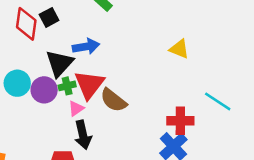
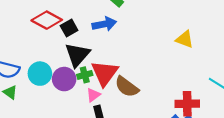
black square: (49, 17) -> (69, 28), moved
red diamond: (26, 24) -> (47, 20), turned -68
blue arrow: (86, 46) -> (104, 24), moved

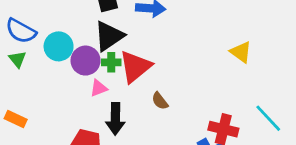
brown semicircle: (127, 87) -> (160, 101), moved, size x0.6
pink triangle: (93, 95) -> (99, 88), moved

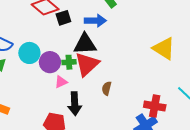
black triangle: (109, 36) -> (85, 44), moved, turned 35
yellow triangle: (241, 52) -> (164, 48), size x1.4
brown semicircle: (160, 101) -> (107, 88), turned 56

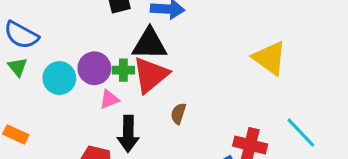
cyan circle: (29, 53) -> (59, 78), moved

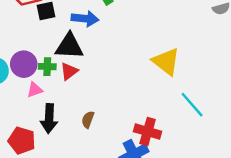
red triangle: (151, 75) -> (69, 71), size x0.6
brown semicircle: (178, 114) -> (88, 120), moved
cyan line: (301, 133) -> (192, 105), moved

